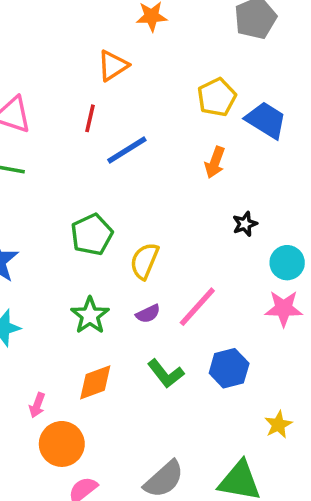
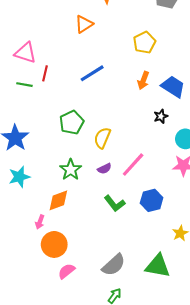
red line: (90, 118) -> (45, 73), moved
blue trapezoid: (266, 120) -> (173, 87), moved
orange diamond: (95, 382) -> (58, 200), moved

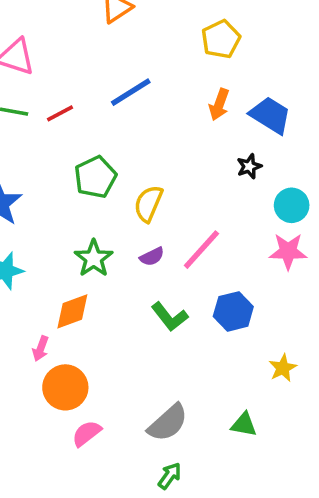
red line: (45, 73) -> (60, 113), moved, turned 49
green triangle: (158, 266) -> (244, 425), size x0.6

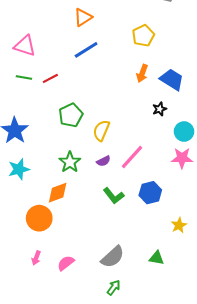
blue line: (131, 92) -> (86, 50), moved
pink arrow: (41, 349) -> (36, 258), moved
orange circle: (65, 387) -> (39, 218), moved

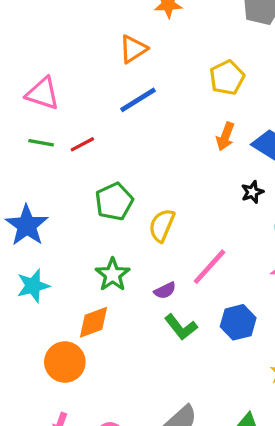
purple semicircle: (103, 161) -> (165, 291), moved

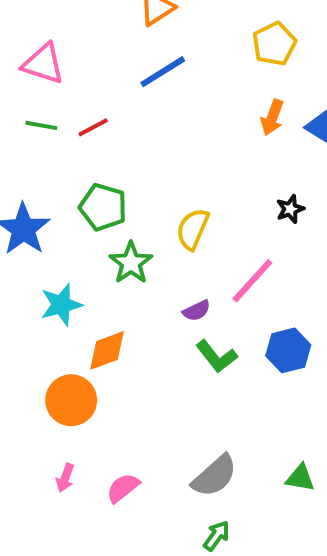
black star: (252, 192) -> (290, 209), moved
green pentagon: (114, 202) -> (103, 207), moved, turned -30
green star: (113, 275) -> (131, 263), moved
cyan star: (33, 286) -> (61, 305), moved

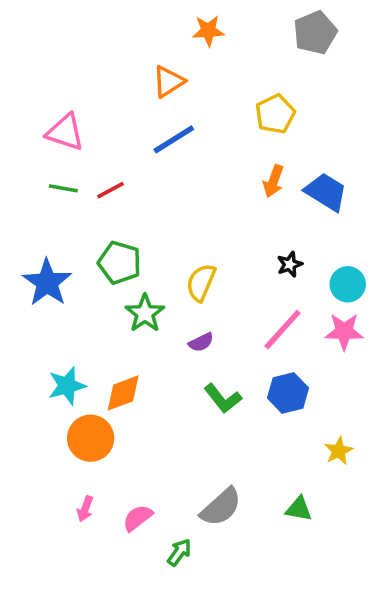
pink line: (252, 281) -> (283, 330), moved
cyan star: (61, 305) -> (67, 386), moved
purple semicircle: (197, 311) -> (201, 342), moved
green arrow: (217, 536) -> (179, 552), moved

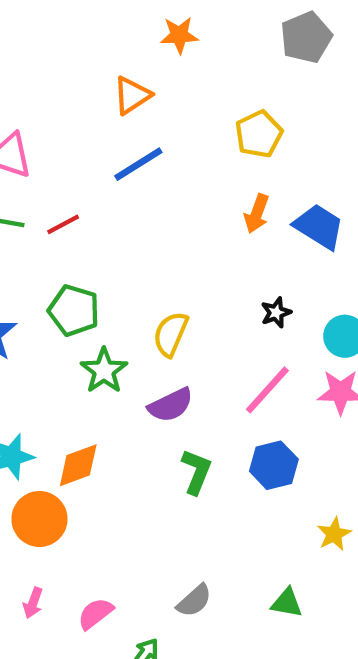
purple semicircle: (201, 342) -> (171, 405), size x1.5
green L-shape: (223, 398) -> (196, 472), turned -120
gray semicircle: (221, 507) -> (194, 601), size x0.7

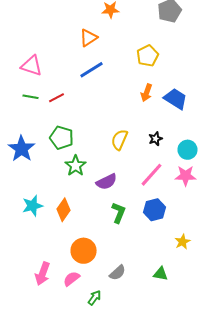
yellow semicircle: (171, 334) -> (120, 140), moved
orange diamond: (78, 465) -> (64, 210), turned -35
orange circle: (39, 519) -> (84, 251), moved
pink arrow: (33, 603) -> (42, 274), size x1.6

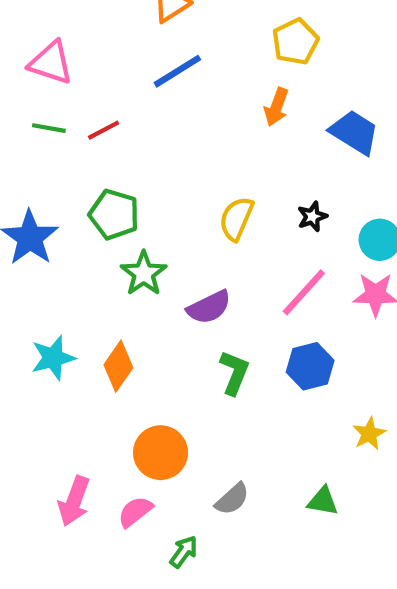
orange arrow: (146, 93) -> (276, 107), moved

